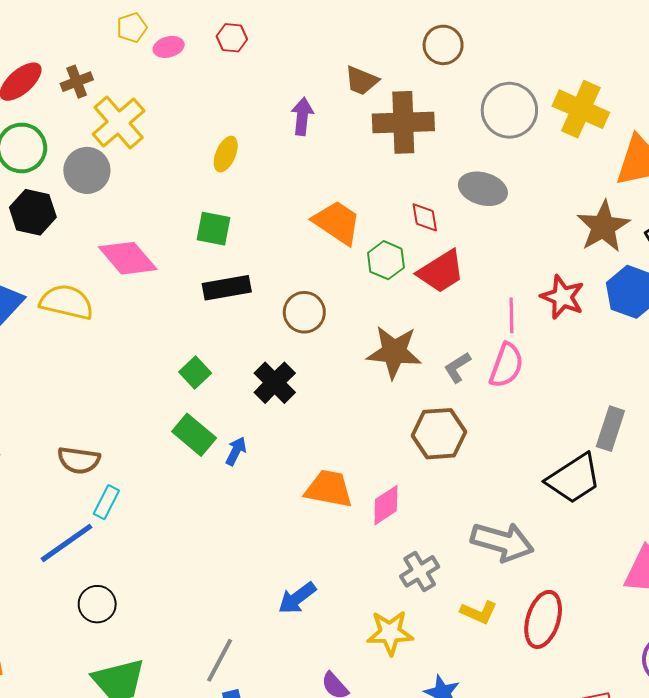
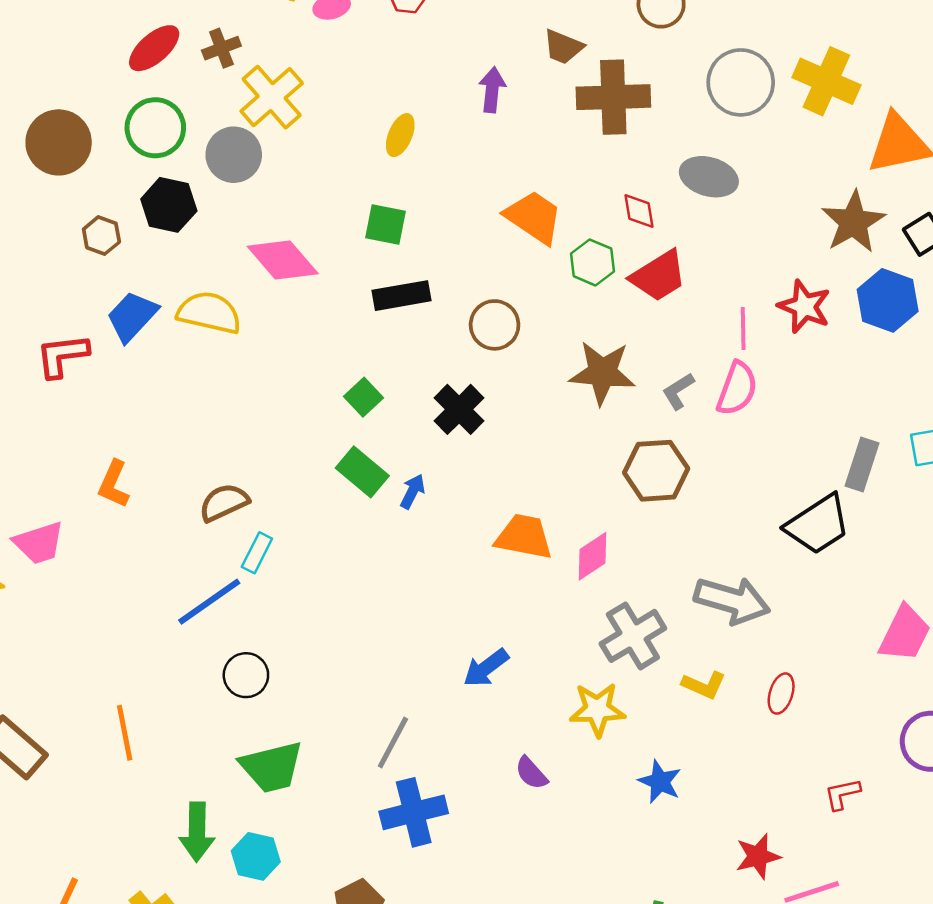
brown semicircle: (79, 460) -> (224, 502), turned 147
gray cross: (420, 571) -> (633, 636), size x1.4
red ellipse: (543, 619) -> (781, 694), size x0.6

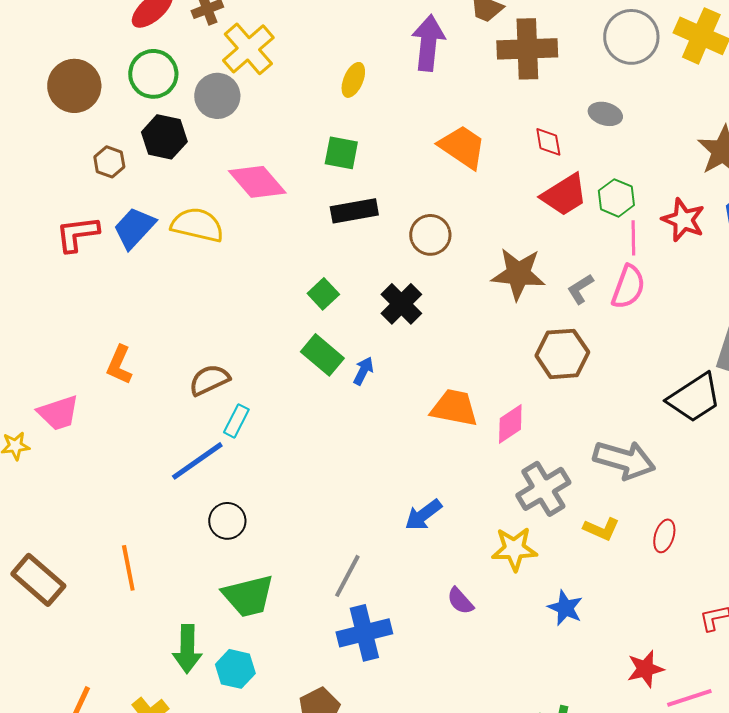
purple arrow: (492, 90) -> (428, 43), size x1.5
gray ellipse: (709, 177) -> (605, 114), size x0.7
green hexagon: (593, 262) -> (616, 198), moved
red L-shape: (62, 356) -> (77, 234), moved

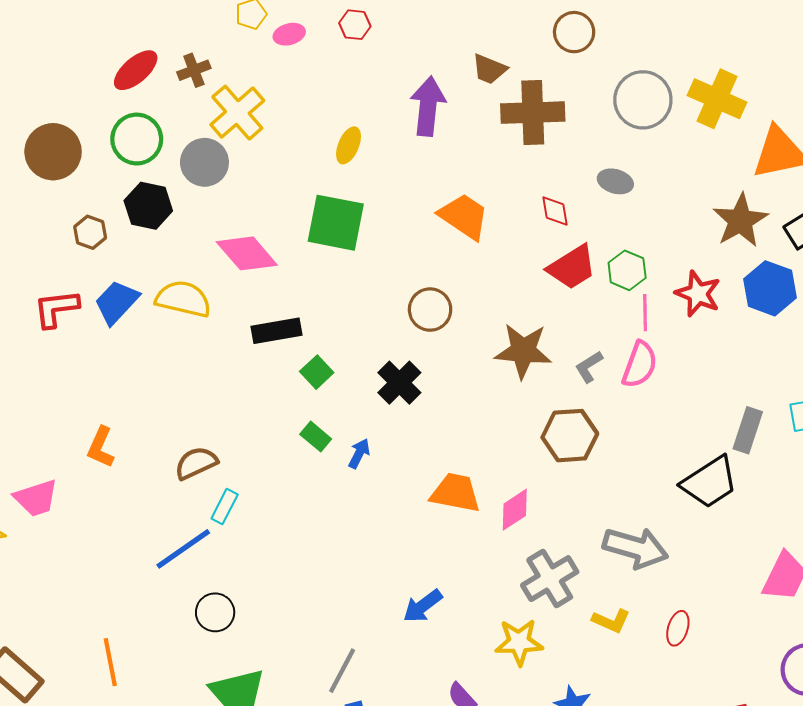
green square: (341, 153) -> (336, 223), size x1.6
black rectangle: (354, 211) -> (276, 331), moved
green rectangle: (322, 355) -> (316, 437), size x0.7

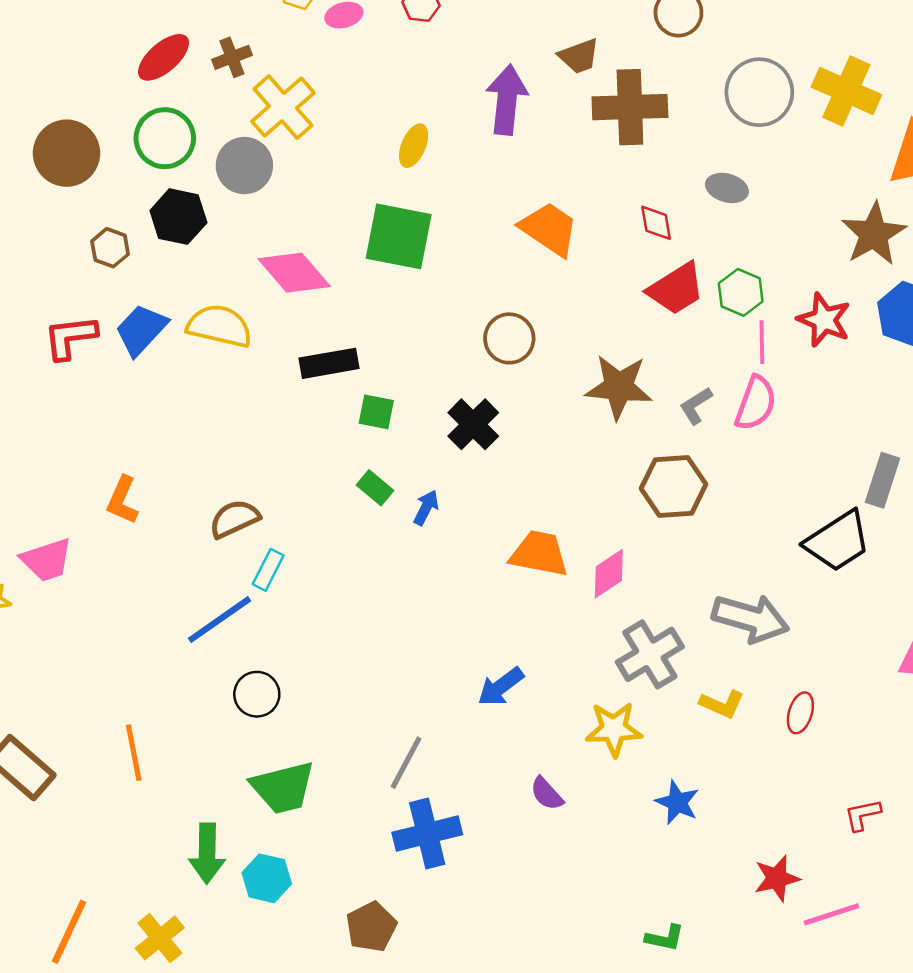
brown trapezoid: (489, 69) -> (579, 56), turned -42
green square: (317, 372) -> (376, 412), turned -36

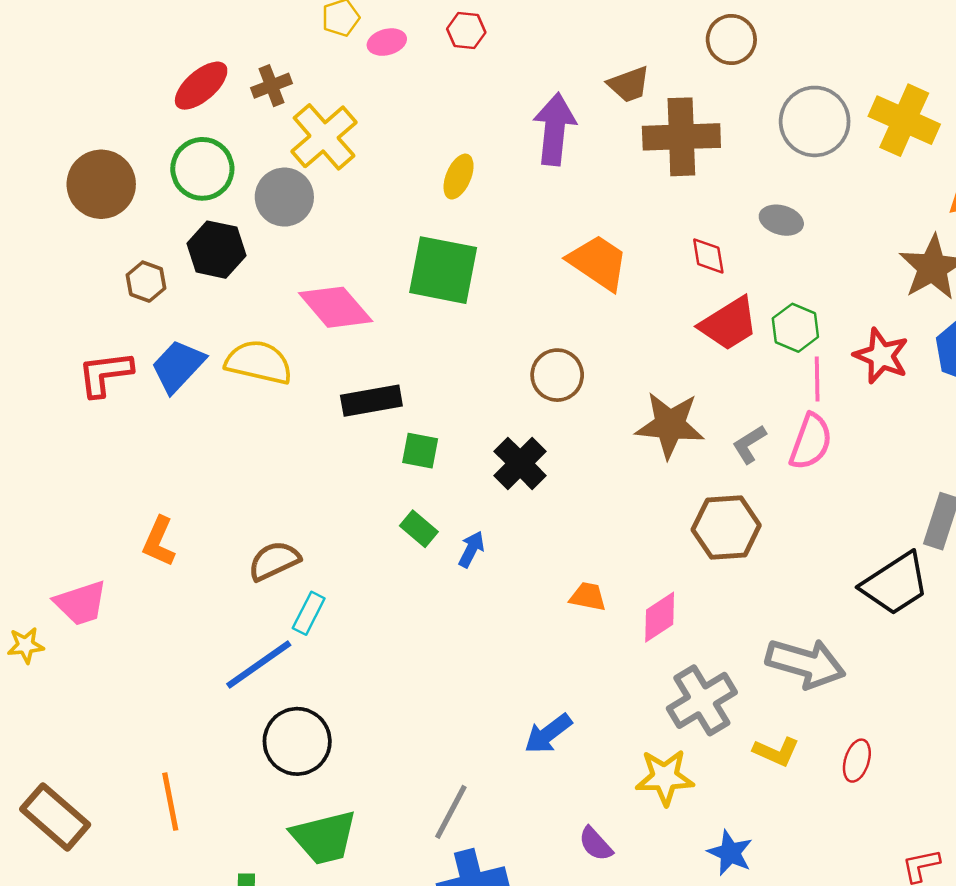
orange trapezoid: (539, 554) -> (588, 597), size x0.6
black circle: (257, 694) -> (297, 741), size x1.4

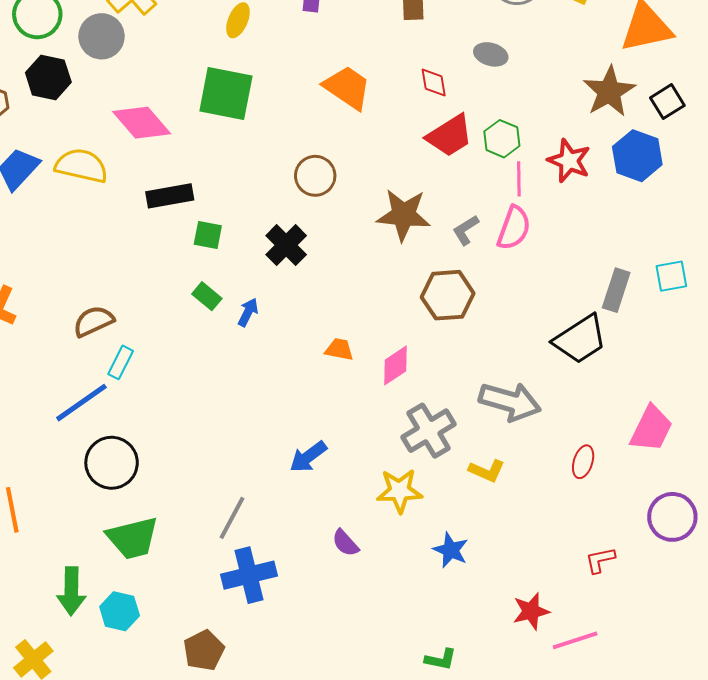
red ellipse: (857, 761) -> (583, 462), moved

